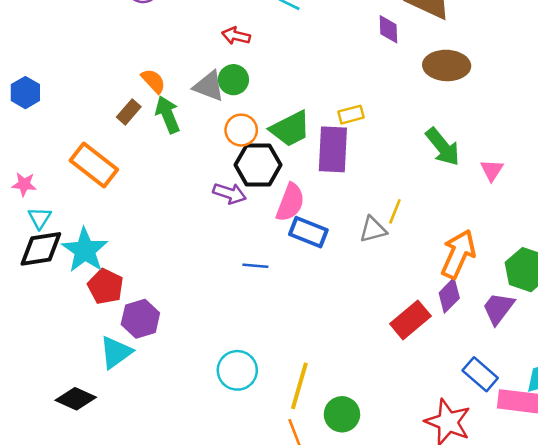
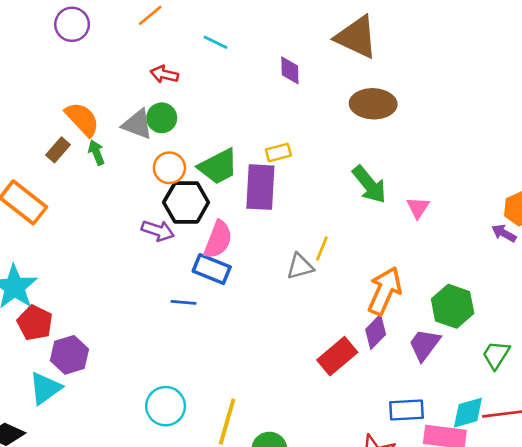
purple diamond: (388, 29) -> (290, 70), moved
orange semicircle: (153, 81) -> (82, 119), size x1.4
green arrow: (168, 115) -> (96, 152), size x0.7
blue rectangle: (308, 232) -> (212, 269), moved
blue rectangle: (480, 374) -> (406, 410), turned -44

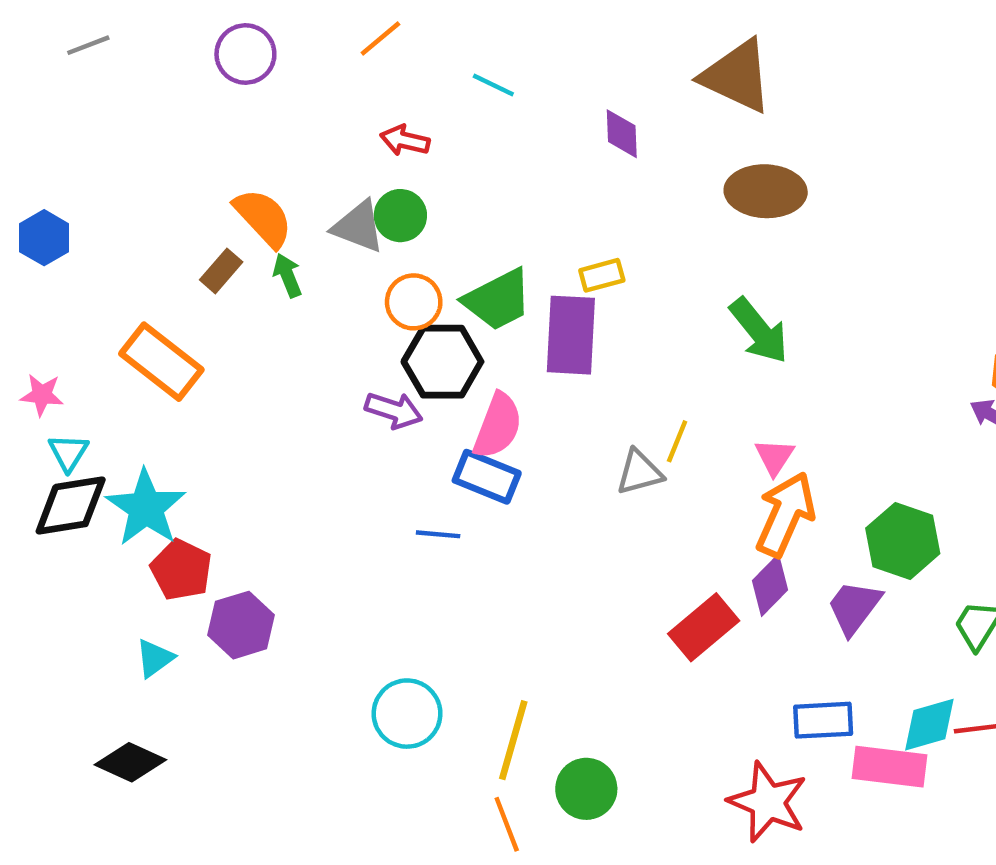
pink triangle: (418, 208) -> (774, 457), moved
cyan triangle: (45, 388) -> (155, 658), moved, size x0.7

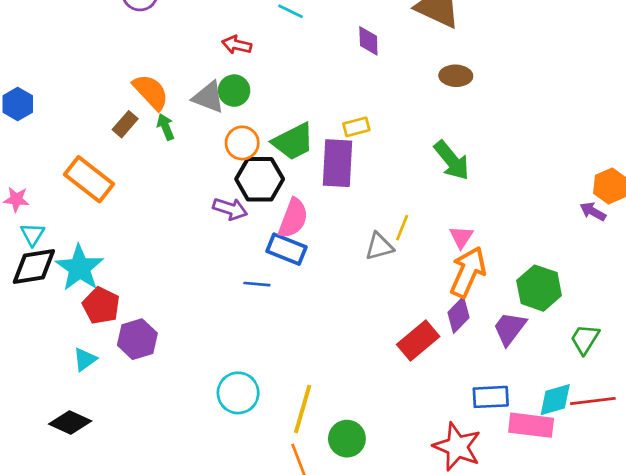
brown ellipse: (766, 191) -> (456, 76), size x0.7

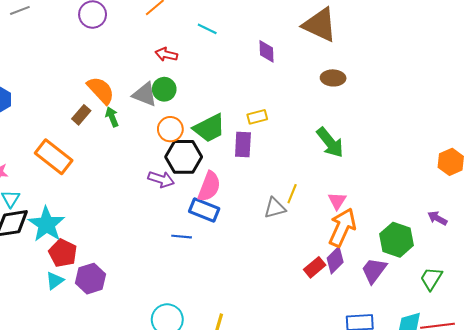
purple rectangle: (338, 163) -> (243, 144), size x0.7
purple arrow: (593, 211) -> (437, 218), moved
red rectangle: (418, 341) -> (315, 267), moved, size x0.7
cyan triangle: (85, 359) -> (55, 281), moved

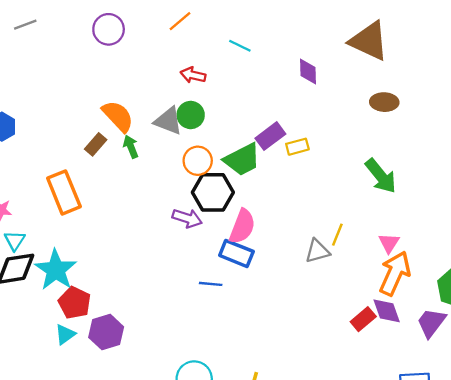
purple rectangle: (243, 144) -> (270, 136), moved, turned 50
orange rectangle: (54, 157) -> (64, 192), turned 30
purple diamond: (335, 260) -> (387, 311), turned -64

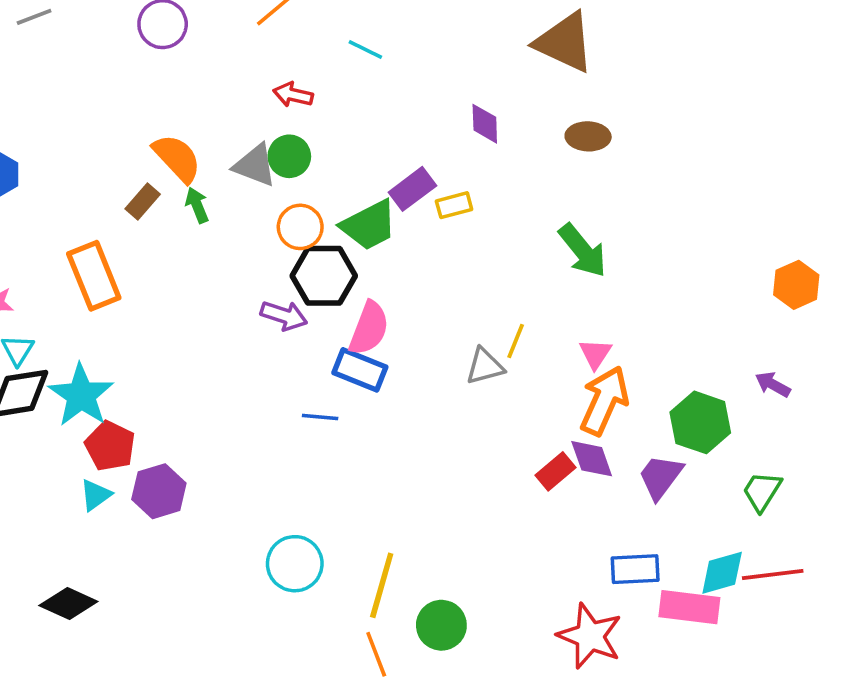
purple diamond: (308, 72) -> (485, 124), moved

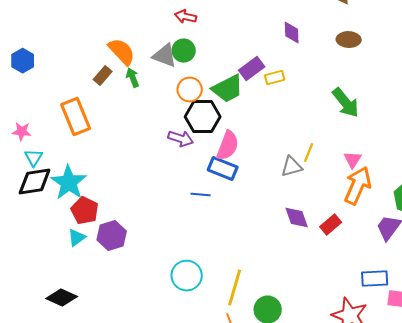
purple diamond: (592, 459) -> (297, 218), moved

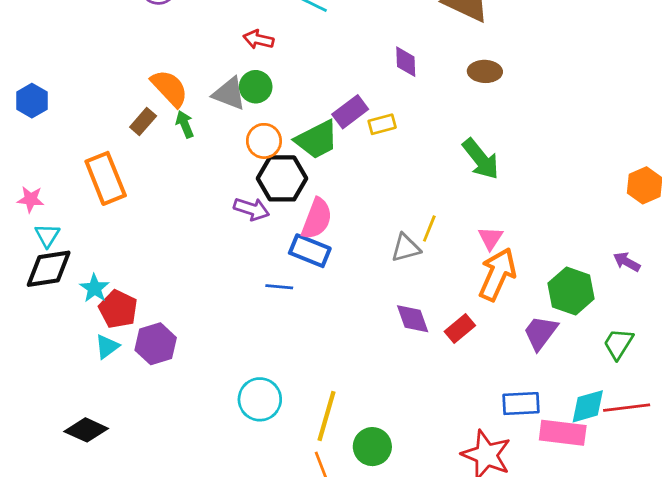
cyan star: (69, 183) -> (94, 288), moved, size x0.6

